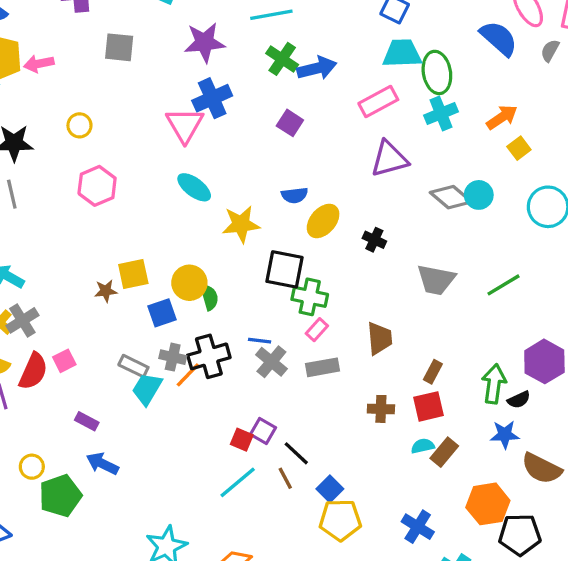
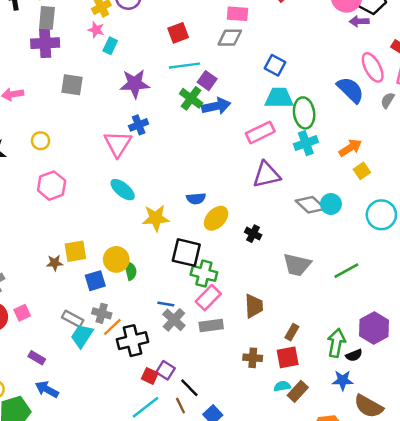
blue cross: (212, 98) -> (139, 125), size x0.7
purple square: (290, 123) -> (207, 81), moved
pink rectangle: (317, 330) -> (208, 298), size x1.5
black cross: (209, 356) -> (132, 341), moved

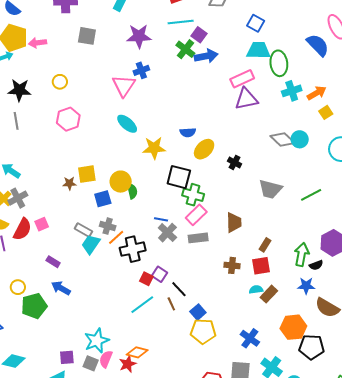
cyan cross: (306, 143) -> (292, 91), moved
purple triangle: (266, 175) -> (246, 99), moved

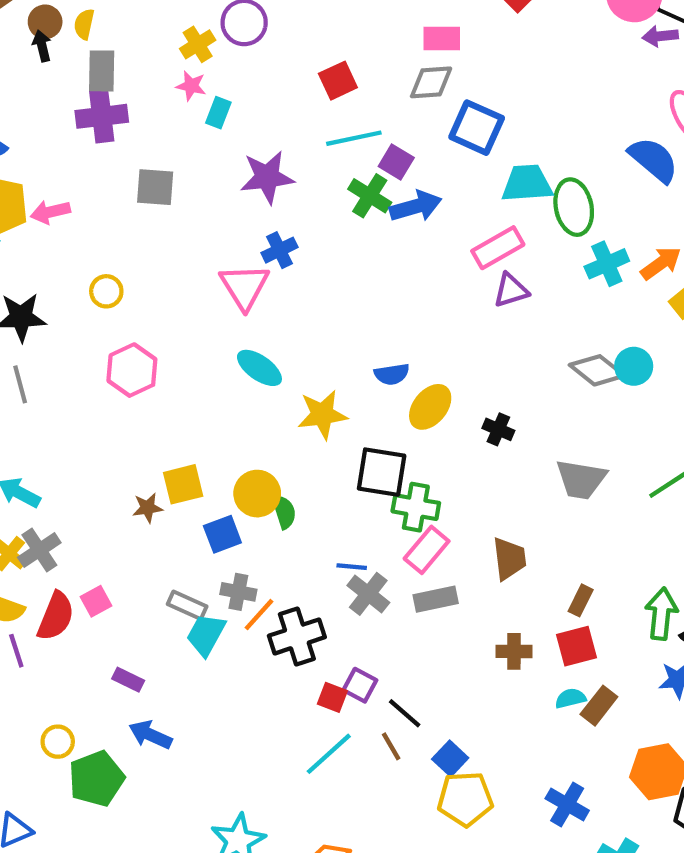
blue square: (256, 23) -> (477, 128), moved, size x1.4
purple triangle: (246, 99) -> (511, 290), size x0.7

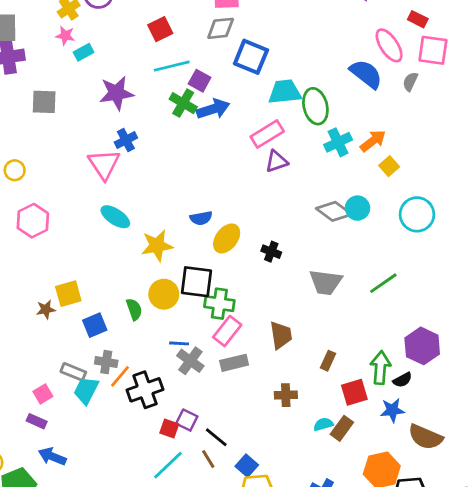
cyan rectangle: (218, 113) -> (84, 52), turned 42
yellow circle: (257, 494) -> (164, 294), moved
pink square: (96, 601) -> (43, 394), moved
red square: (576, 646) -> (354, 392), moved

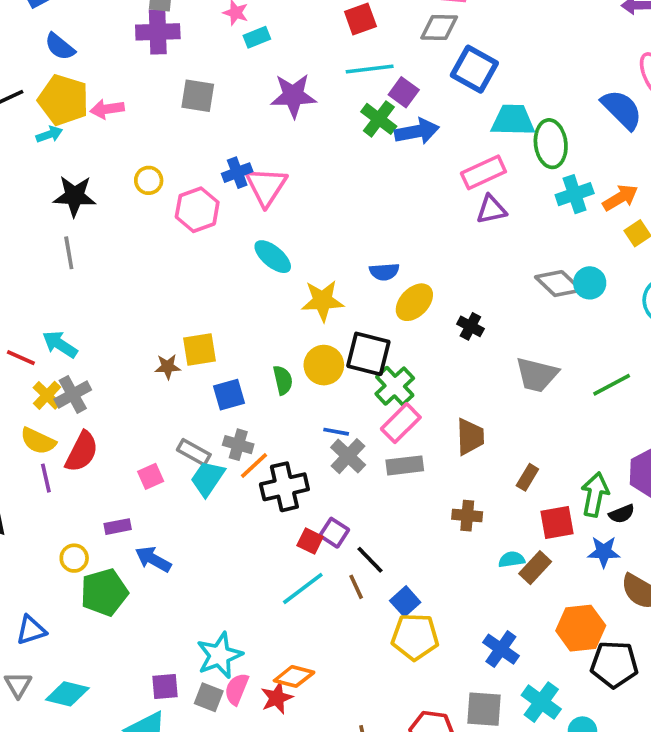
blue cross: (126, 140) -> (237, 173), moved
pink hexagon: (33, 221) -> (197, 210), moved
green cross: (219, 304) -> (395, 386), turned 32
purple rectangle: (37, 421) -> (118, 527), moved, turned -42

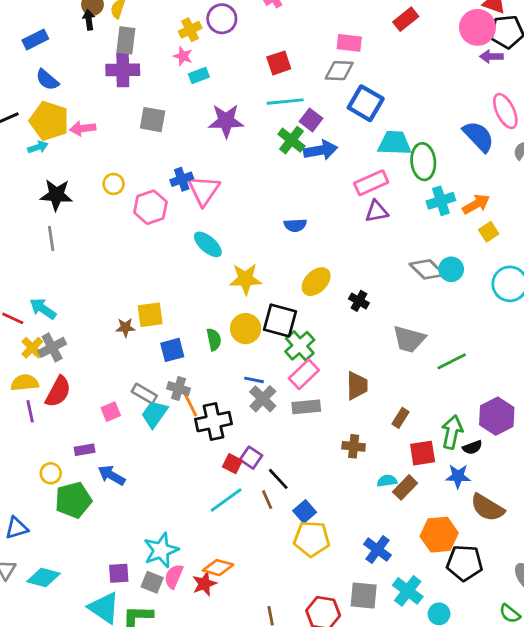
blue semicircle: (384, 272) -> (295, 225), moved
green line: (612, 385) -> (452, 361), moved
yellow semicircle: (38, 441) -> (25, 383), turned 148
orange line: (254, 465) -> (190, 405), turned -75

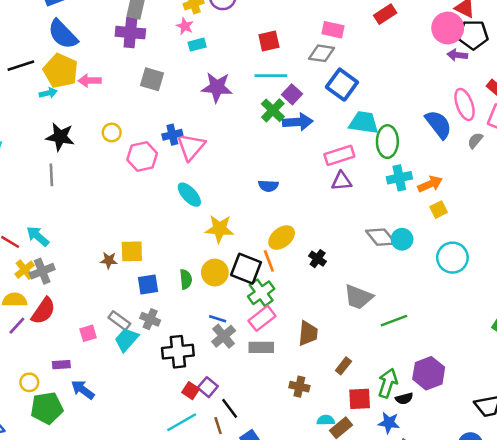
blue semicircle: (47, 80) -> (63, 34), size x1.5
orange line: (190, 405) -> (269, 261), moved
purple line: (30, 411) -> (17, 326), turned 48

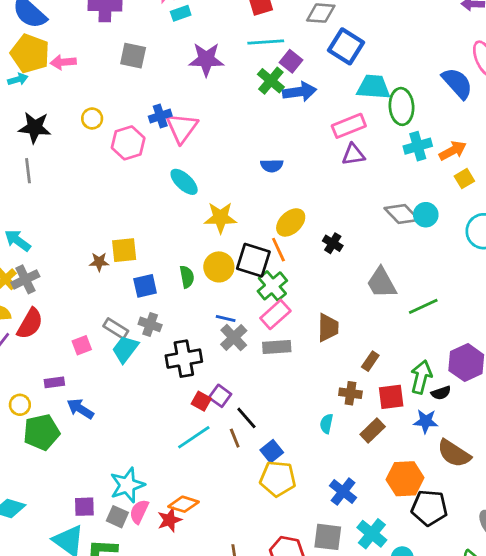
gray trapezoid: (358, 297) -> (381, 283), turned 44
brown cross: (299, 387) -> (350, 393), moved
cyan semicircle: (326, 420) -> (327, 424), moved, turned -72

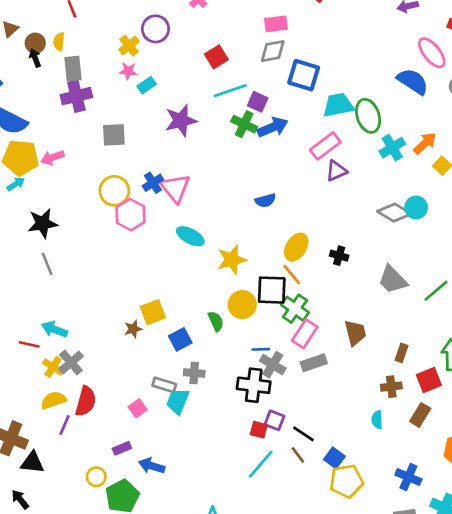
yellow circle: (92, 118) -> (114, 191), moved, size x1.5
black cross: (184, 359) -> (254, 385), moved, turned 32

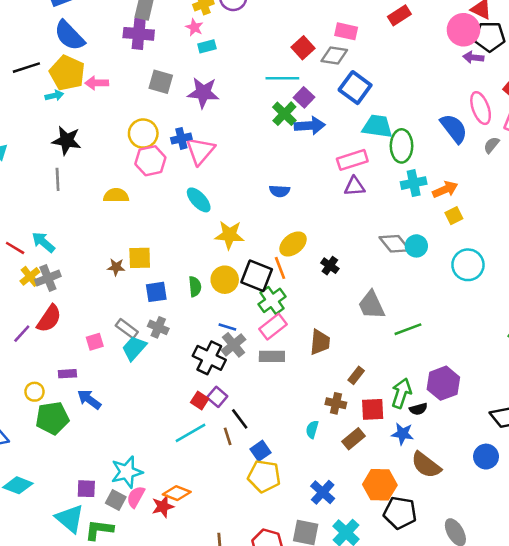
red square: (216, 57) -> (303, 48), moved, turned -30
purple star: (181, 121) -> (203, 93), moved
yellow semicircle: (54, 400) -> (116, 195), moved

